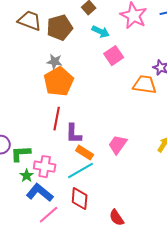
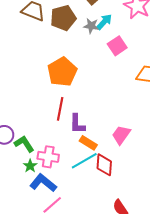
cyan arrow: (101, 32) -> (104, 22), turned -72
gray star: (55, 62) -> (91, 26), moved
green L-shape: (21, 154) -> (24, 144), turned 60
red diamond: (80, 199) -> (104, 165), moved

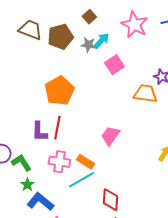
purple L-shape: (77, 124) -> (39, 132), moved
pink trapezoid: (121, 135) -> (110, 136), moved
pink cross: (48, 157) -> (59, 162), moved
red diamond: (104, 165) -> (110, 200), moved

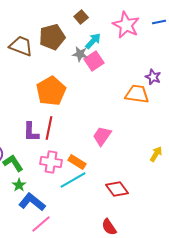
brown trapezoid: (30, 30) -> (21, 46), moved
gray star: (88, 45) -> (80, 54), moved
pink square: (114, 65) -> (94, 61), moved
red diamond: (110, 200) -> (117, 189), moved, turned -40

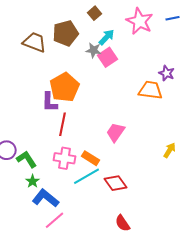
purple L-shape: (31, 132) -> (50, 102), moved
red diamond: (117, 189) -> (116, 183), moved

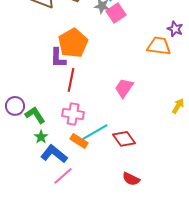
orange rectangle: (91, 158) -> (79, 141), moved
red semicircle: (123, 223) -> (131, 179), turned -30

